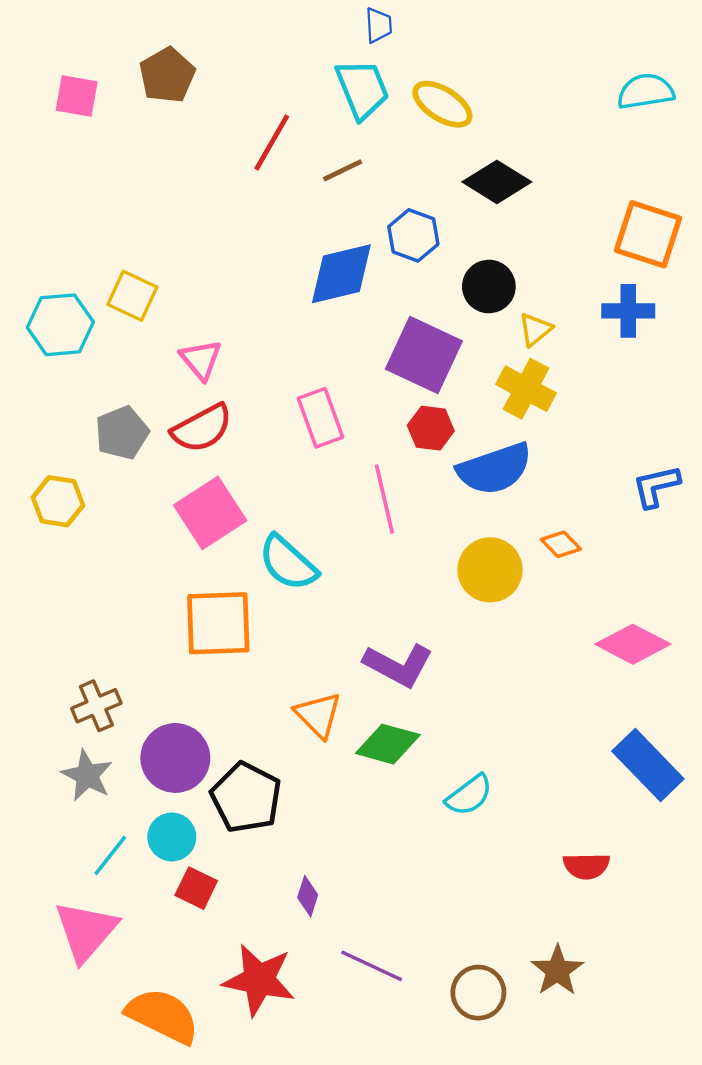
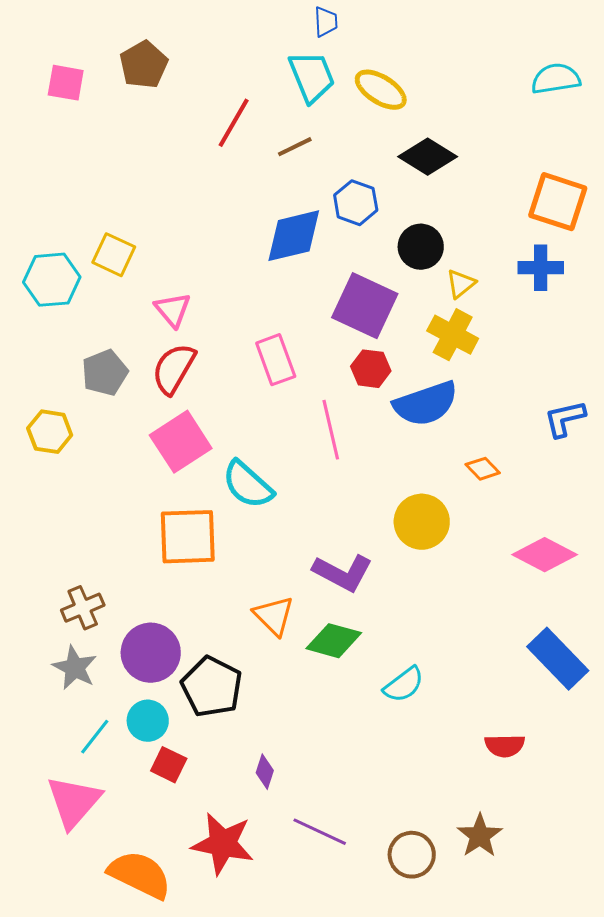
red semicircle: (202, 428) -> (174, 369), turned 148
yellow circle: (490, 570) -> (422, 522), moved

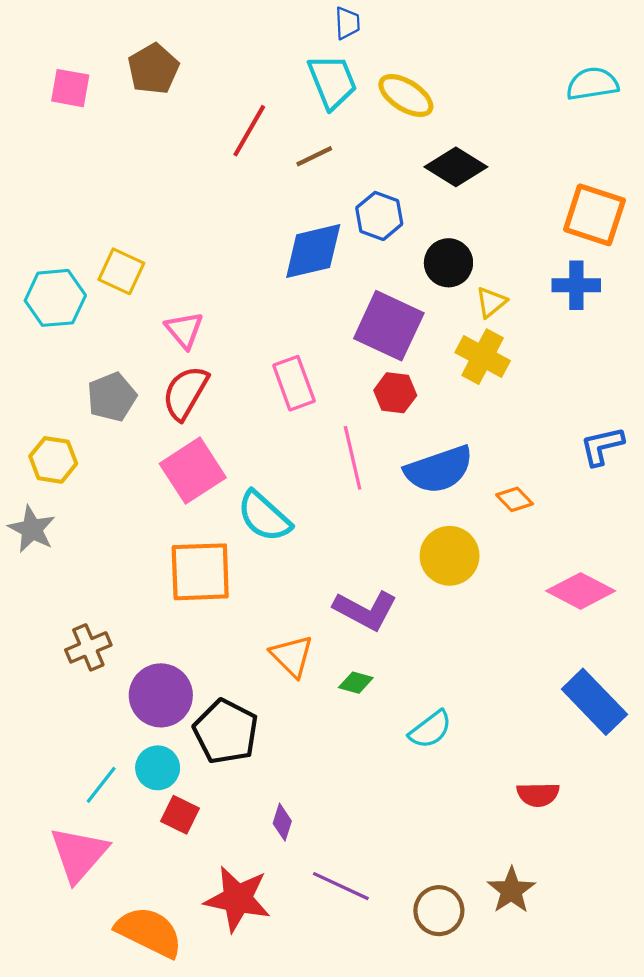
blue semicircle: (426, 404) -> (439, 470), moved
green diamond: (334, 641) -> (356, 683), size x0.6
gray star: (75, 668) -> (32, 529), moved

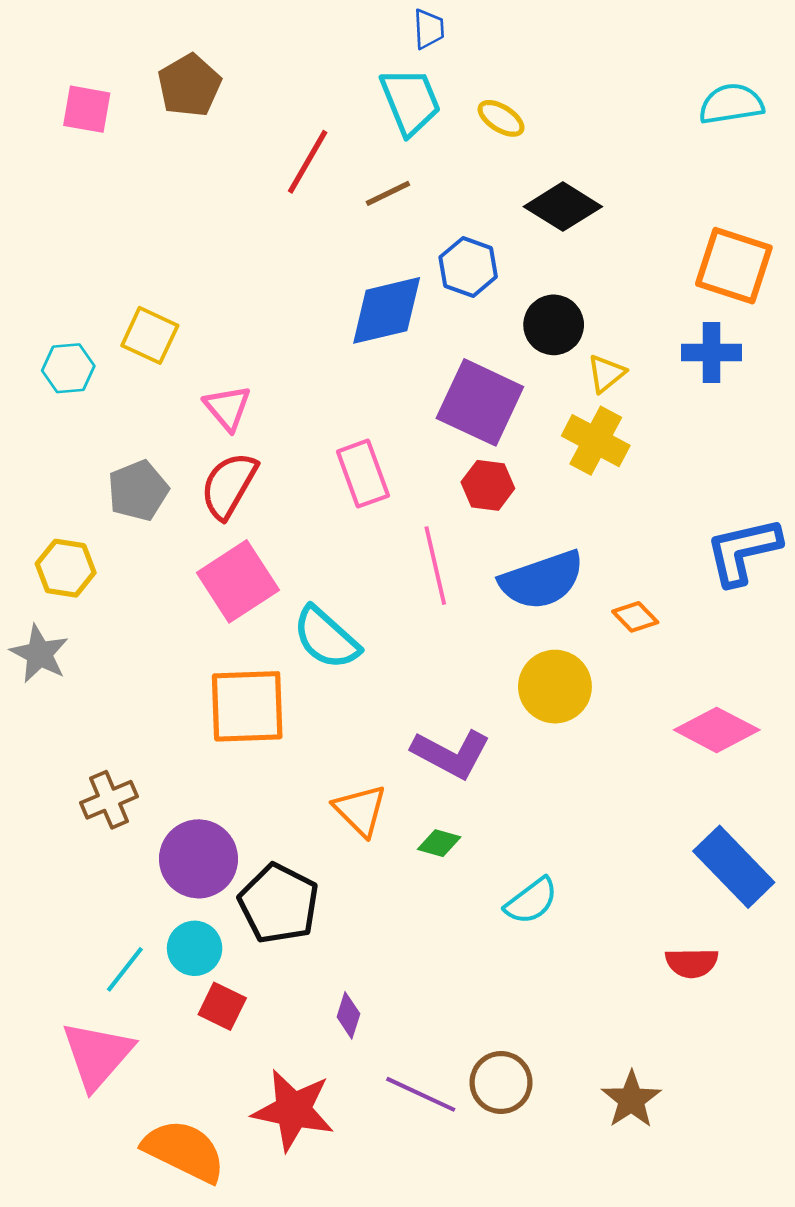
yellow ellipse: (406, 96) -> (501, 118), size x0.7
cyan hexagon: (55, 298) -> (68, 368), size x0.7
blue L-shape: (602, 446) -> (743, 551), size x1.4
red semicircle: (538, 794) -> (692, 963), moved
brown circle: (439, 911) -> (501, 1082), moved

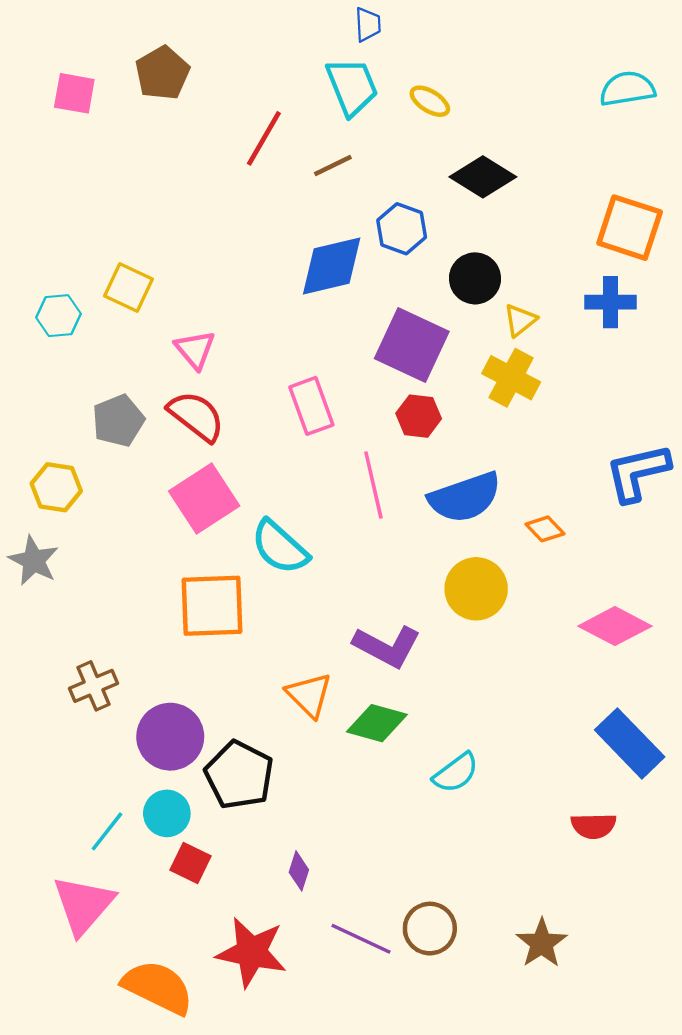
red semicircle: (229, 485) -> (196, 416), turned 98
green diamond: (439, 843) -> (377, 723), size x1.6

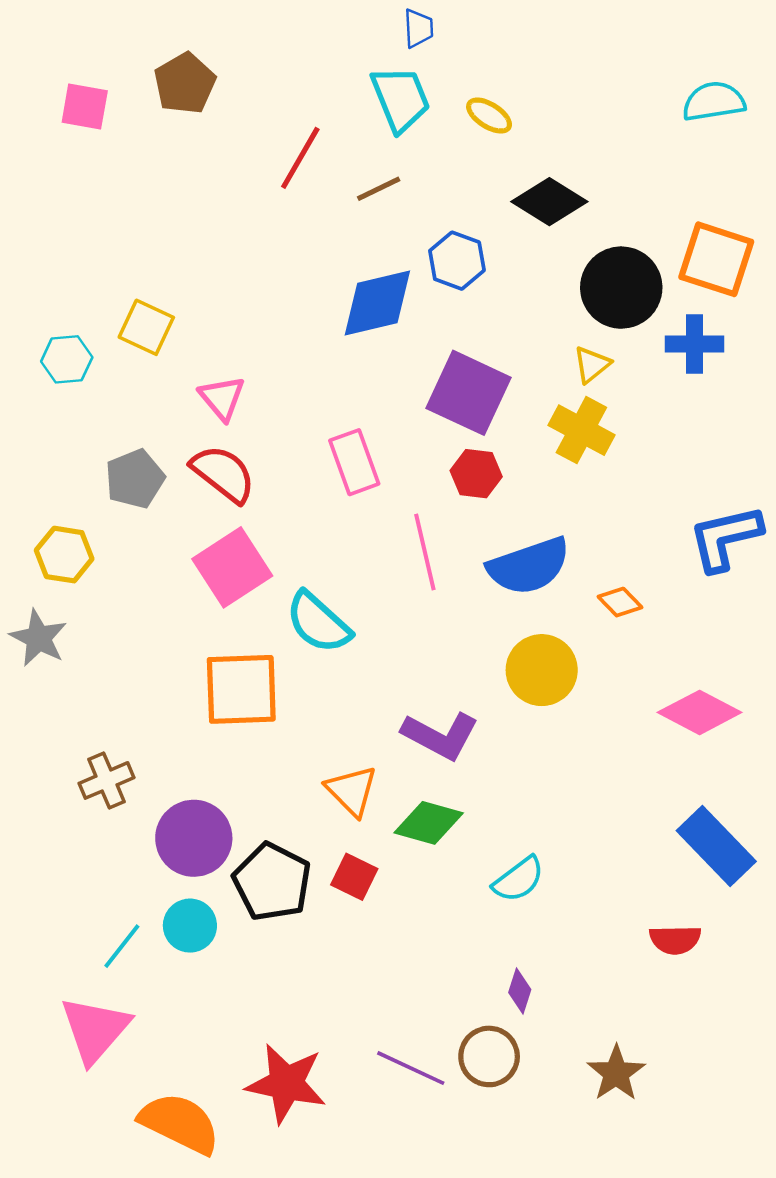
black circle: (475, 278) -> (621, 288), moved, size x1.4
red square: (191, 863) -> (354, 877), moved
purple diamond: (299, 871) -> (520, 991), moved

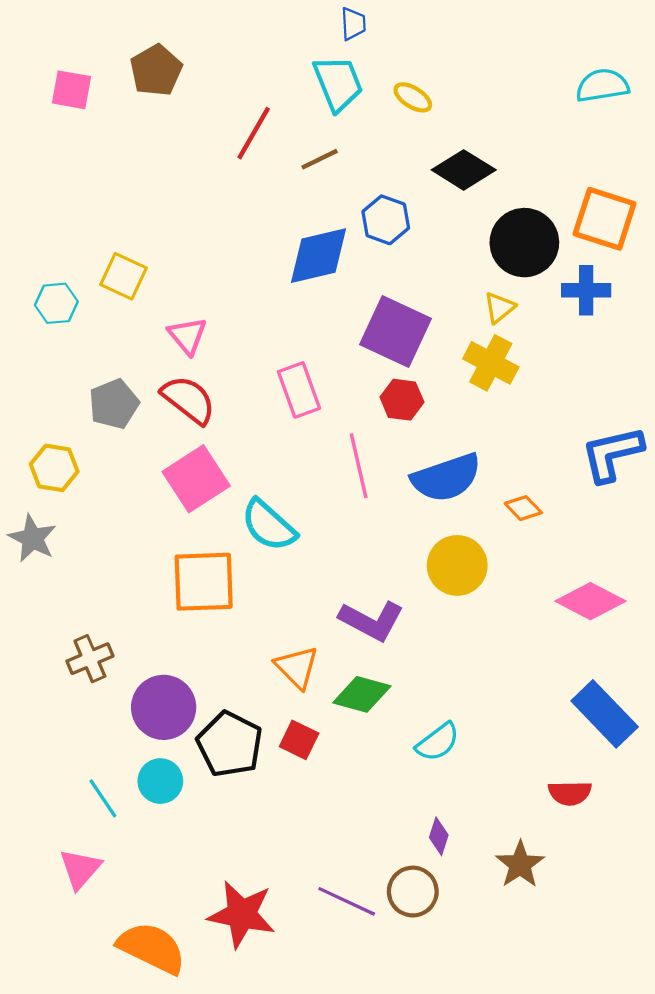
cyan line: (122, 946) -> (103, 798), turned -72
pink triangle: (95, 1030) -> (80, 869), size x0.7
brown star: (616, 1073) -> (520, 864), moved

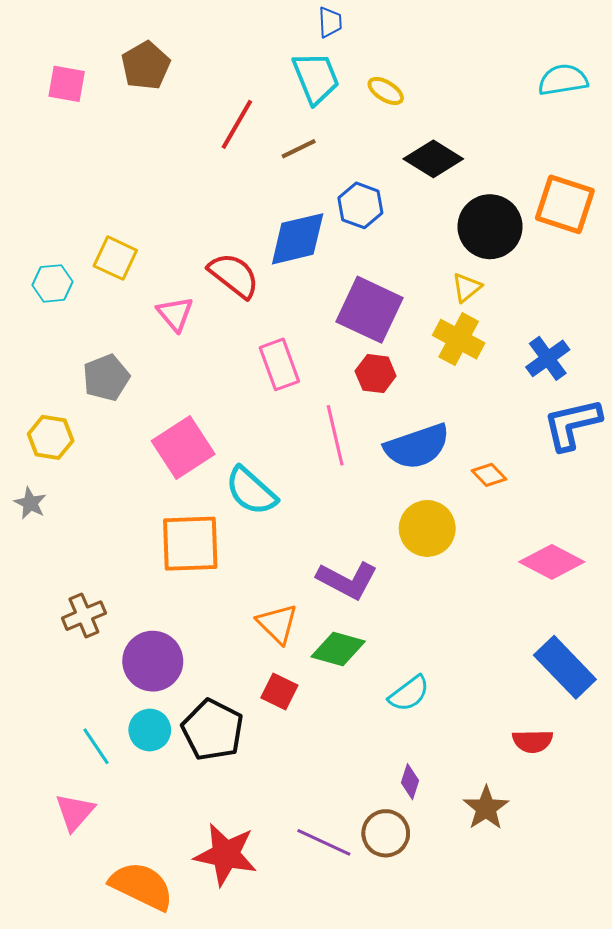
blue cross: (586, 290) -> (548, 358), moved, turned -36
red semicircle: (189, 400) -> (234, 275), moved
gray star: (33, 538) -> (30, 503), size x0.7
black pentagon: (230, 744) -> (213, 730), moved

